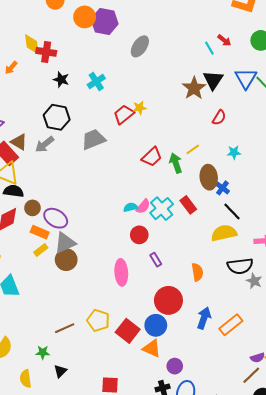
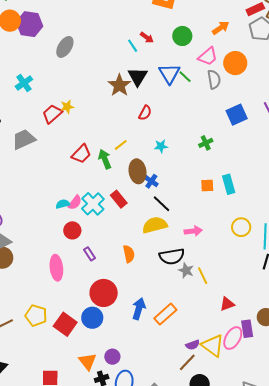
orange semicircle: (197, 272) -> (129, 254), moved
orange triangle: (152, 349) -> (88, 361), moved, turned 30

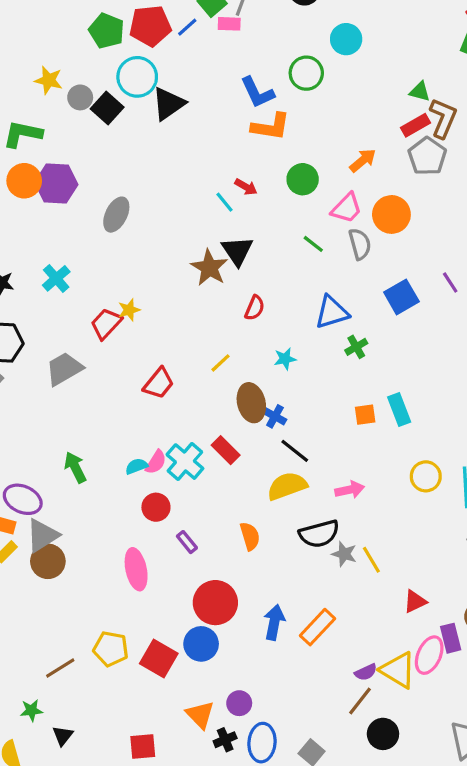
blue triangle: (169, 74) -> (332, 312), moved, turned 50
green arrow: (105, 159) -> (75, 467), moved

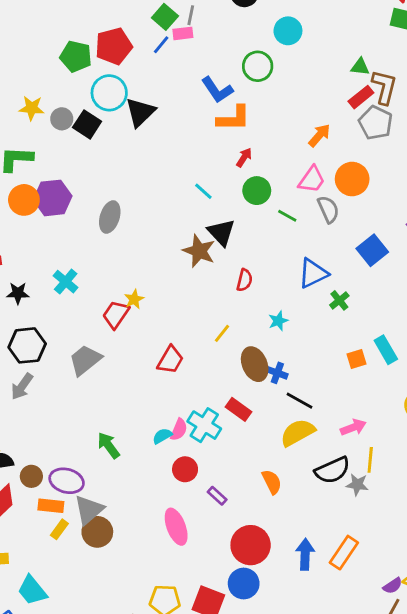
blue line: (187, 27) -> (161, 45), moved
green circle: (303, 179) -> (257, 191), moved
red arrow: (246, 187) -> (244, 157), moved, turned -78
yellow line: (371, 560) -> (370, 460), moved, turned 45

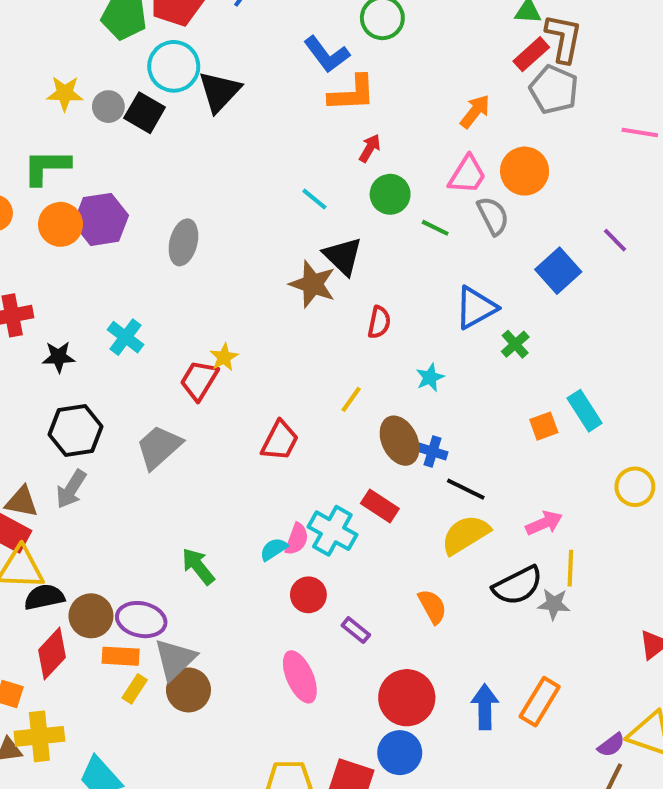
brown circle: (31, 476) -> (91, 616), size x1.4

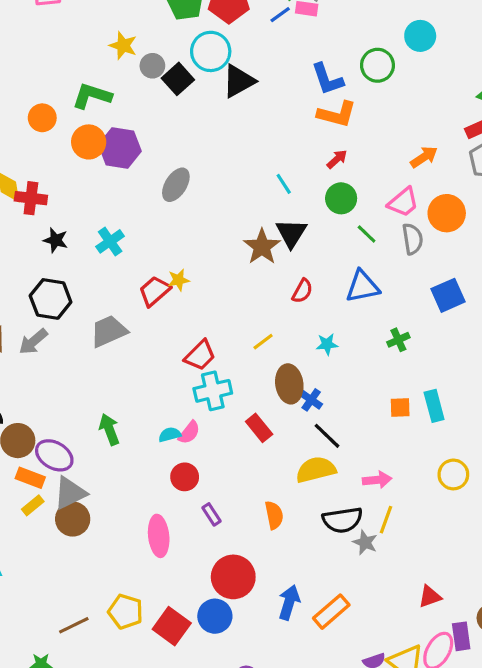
blue triangle: (476, 308) -> (362, 287), moved
cyan cross: (332, 531) -> (213, 391), moved, turned 30

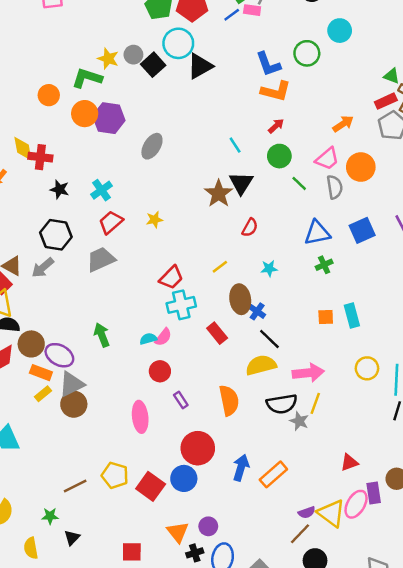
yellow star: (123, 46) -> (108, 59), moved
blue triangle: (362, 287) -> (317, 233), moved
red trapezoid: (154, 291) -> (111, 222), moved
pink arrow: (377, 480) -> (308, 373), size x1.4
orange semicircle: (274, 515) -> (229, 400), size x1.4

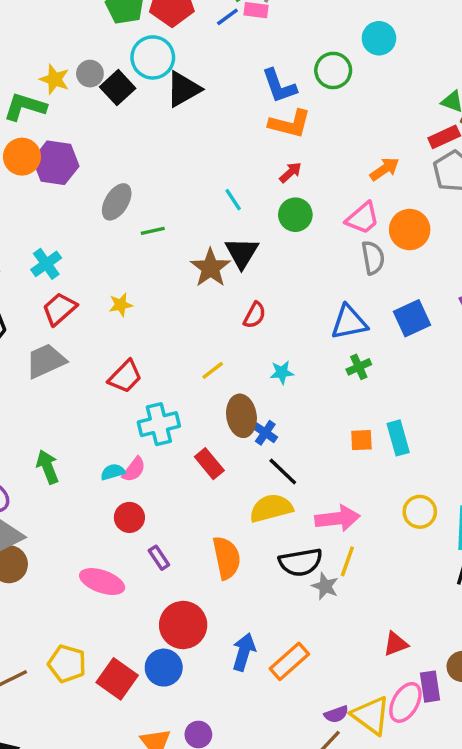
green line: (299, 183) -> (153, 231), moved, turned -56
red trapezoid: (171, 278) -> (125, 376), moved
pink ellipse: (140, 417) -> (102, 582), turned -64

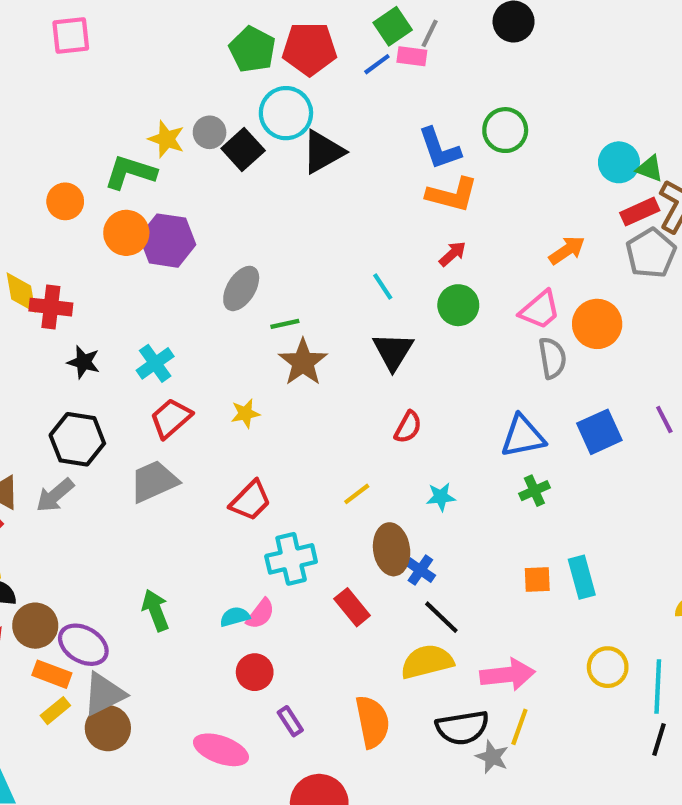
cyan circle: (379, 38) -> (619, 162), moved
brown star: (210, 268) -> (303, 362), moved

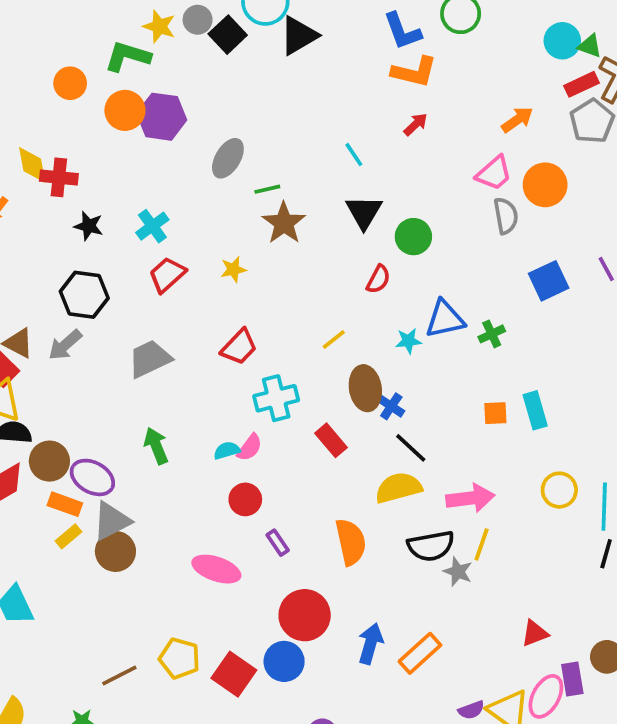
green circle: (458, 305) -> (413, 237), moved
blue triangle: (523, 436) -> (445, 319), moved
gray trapezoid: (154, 481) -> (150, 359), moved

